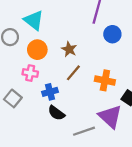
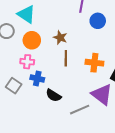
brown line: (73, 73) -> (66, 58), turned -35
blue cross: (50, 92) -> (37, 79), moved, turned 32

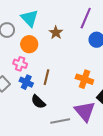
brown star: (60, 37) -> (56, 33), moved
brown line: (66, 58) -> (47, 77), moved

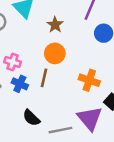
orange circle: (29, 44) -> (55, 53), moved
black semicircle: (38, 102) -> (31, 118), moved

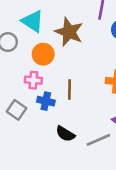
brown star: (55, 25) -> (69, 32), size x1.6
orange circle: (55, 53) -> (43, 54), moved

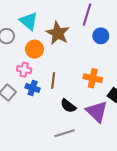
black semicircle: (65, 134) -> (68, 106), moved
gray line: (98, 140) -> (64, 133), moved

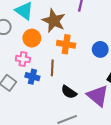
blue circle: (101, 36) -> (100, 49), moved
orange cross: (93, 78) -> (66, 44), moved

